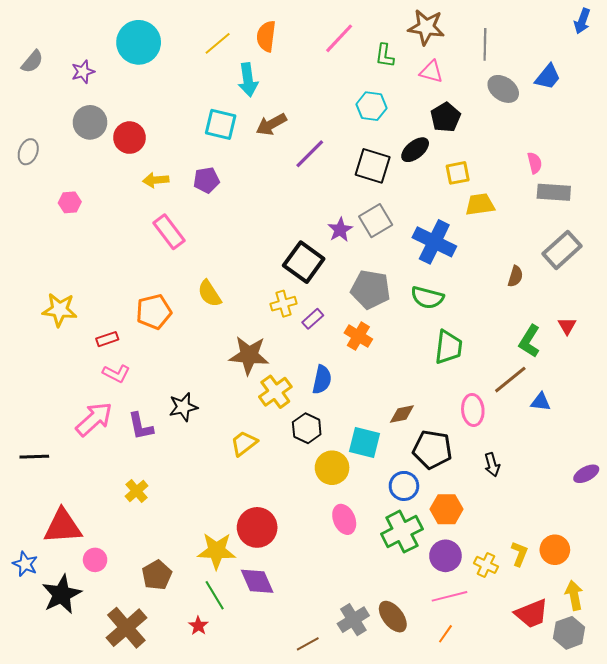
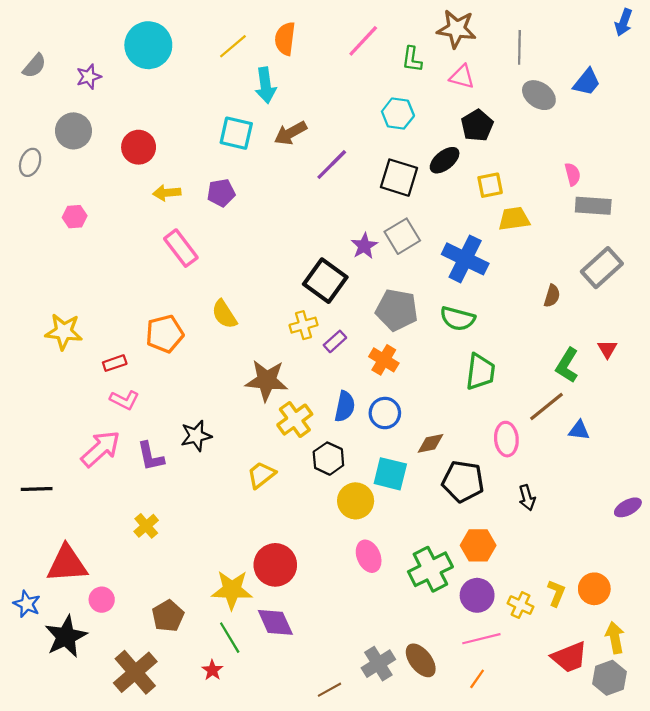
gray circle: (90, 122) -> (73, 131), moved
blue circle: (404, 486) -> (385, 413), moved

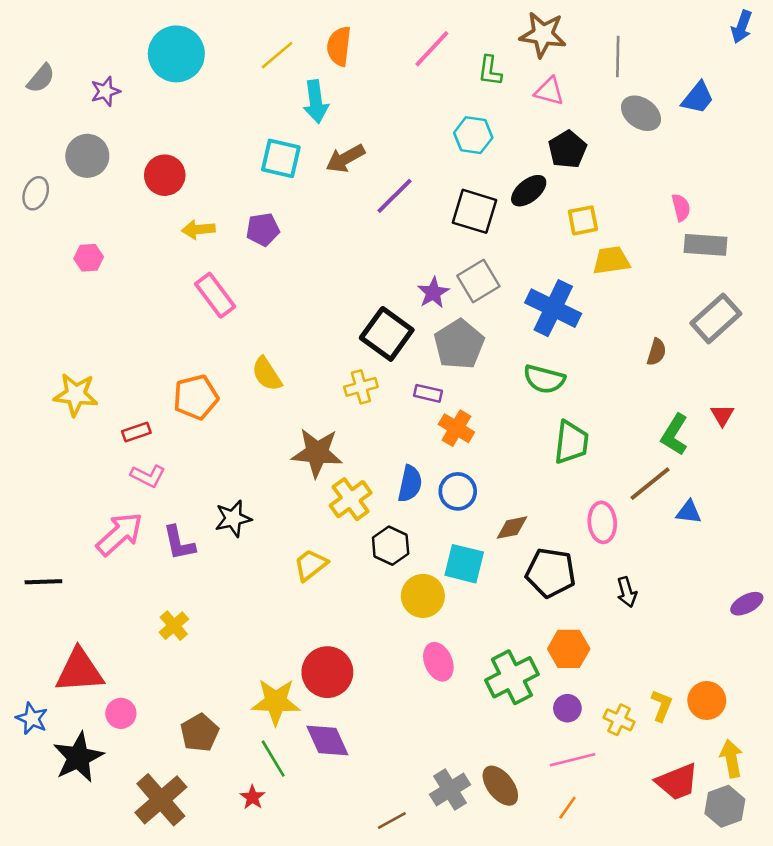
gray pentagon: (397, 310) -> (459, 344), moved, turned 30
purple rectangle: (335, 341) -> (428, 393), moved, turned 55
purple circle: (477, 595) -> (567, 708), size x0.7

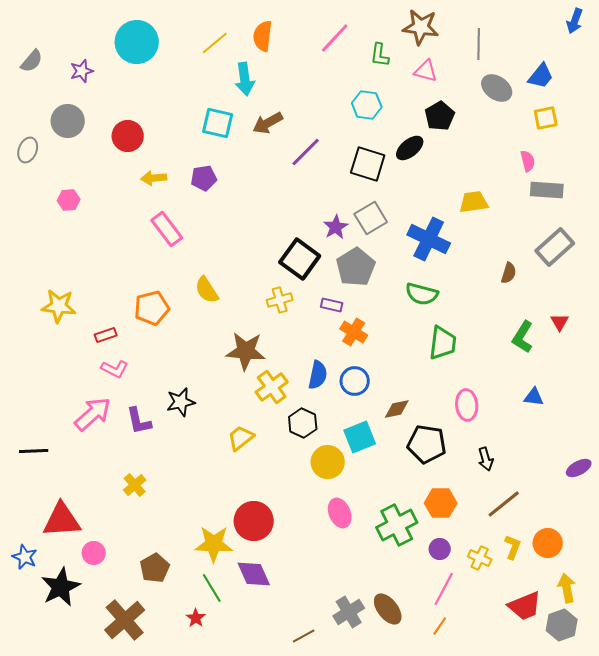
yellow square: (583, 220) -> (546, 118), moved
brown line: (650, 484) -> (504, 504), moved
cyan square: (464, 564) -> (360, 437), turned -36
pink line: (573, 760) -> (444, 589), turned -48

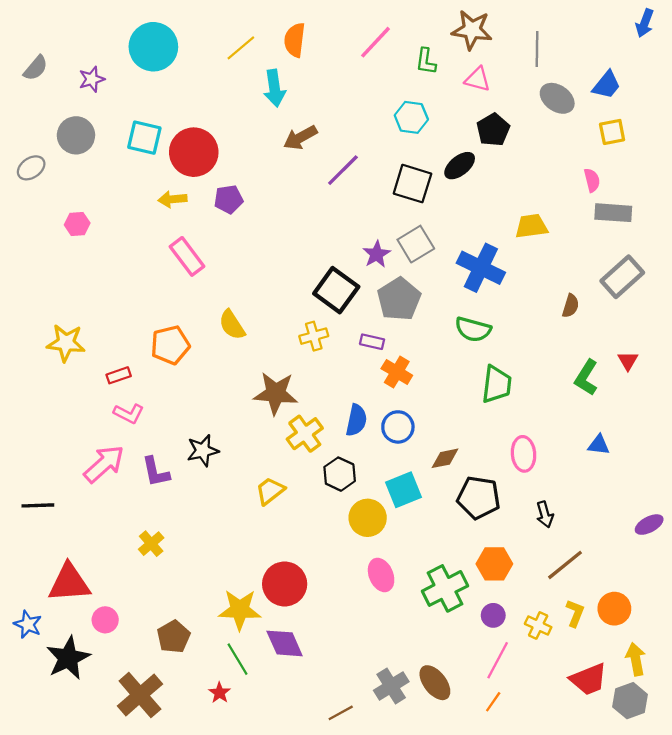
cyan square: (218, 123) -> (144, 138), moved
red circle: (128, 136) -> (194, 152), moved, size x1.4
gray ellipse: (28, 150) -> (31, 168), turned 35

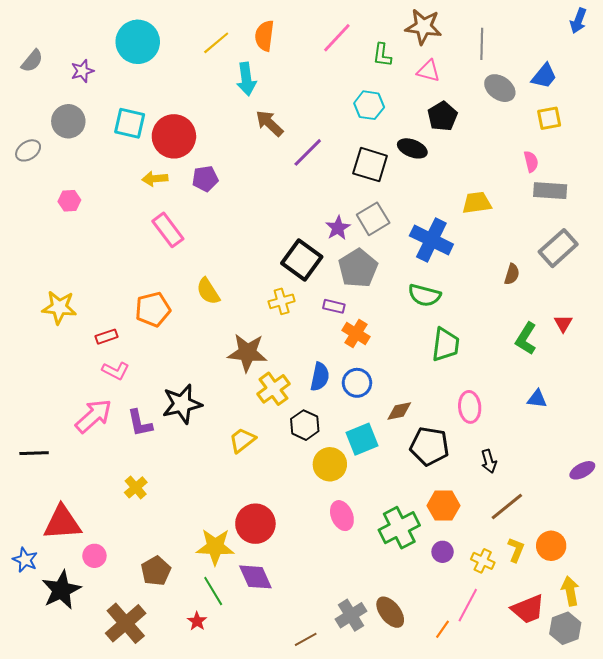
brown arrow: (300, 138) -> (269, 123), turned 72
black ellipse: (460, 166) -> (412, 148), turned 60
black star: (203, 450) -> (182, 404), size x1.4
pink line: (498, 660) -> (468, 605), moved

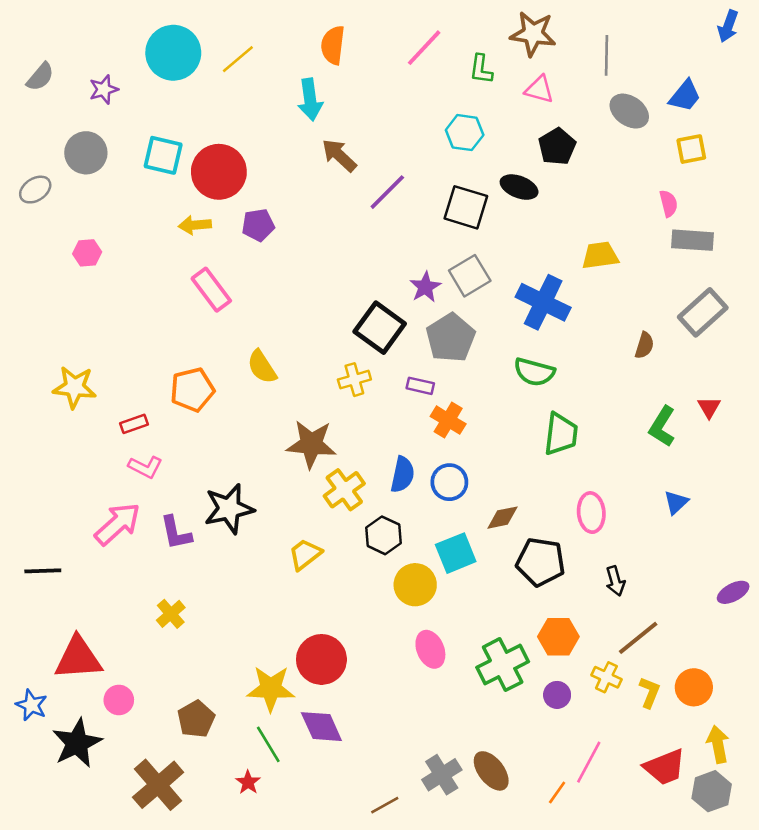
yellow line: (216, 43) -> (238, 59), moved
blue triangle: (537, 399) -> (676, 502), turned -50
yellow cross: (483, 561) -> (606, 677), moved

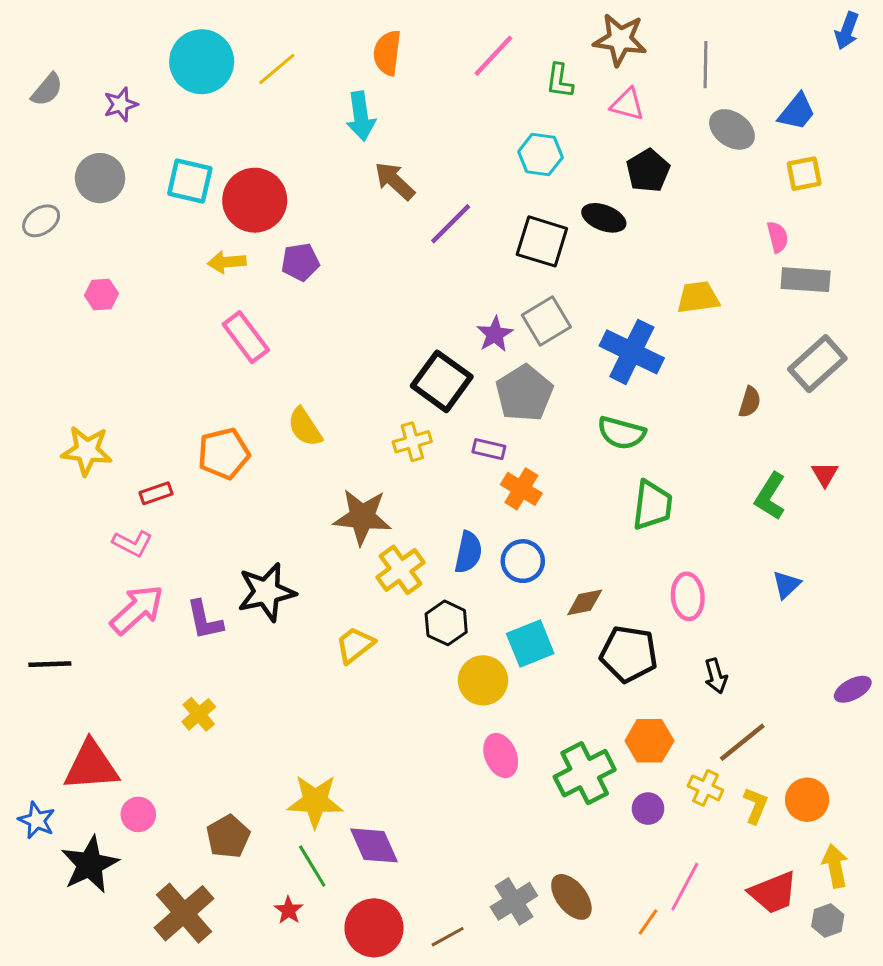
pink L-shape: (145, 467) -> (132, 543), moved
red circle: (321, 659) -> (374, 928), moved
gray hexagon: (712, 791) -> (828, 921), size x0.7

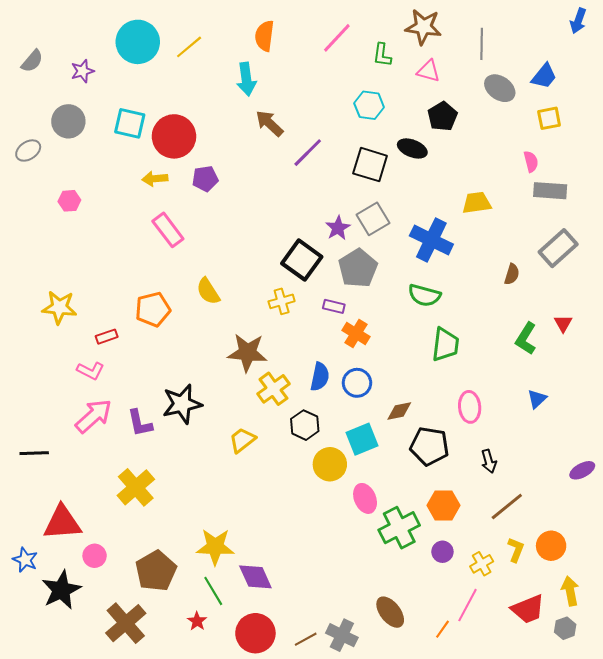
yellow cross: (199, 714) -> (136, 487), size x1.6
pink ellipse: (501, 756) -> (365, 498), moved
yellow cross: (705, 788) -> (482, 564), moved, turned 35
brown pentagon: (228, 837) -> (156, 571), size x1.4
gray cross: (514, 901) -> (342, 635), moved, turned -32

